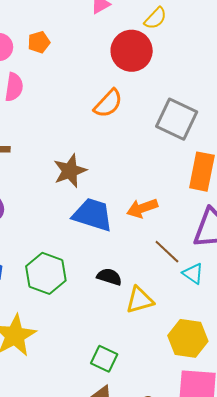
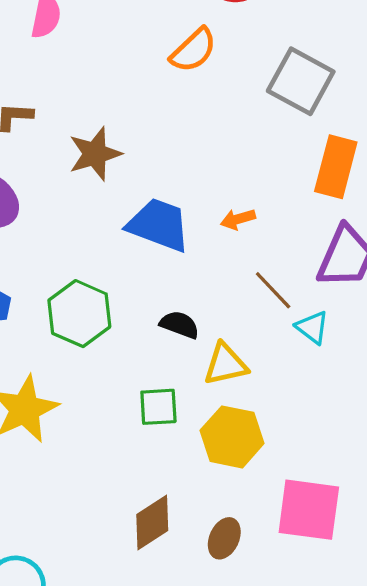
brown star: (70, 171) -> (95, 154), moved
orange arrow: (142, 208) -> (238, 219), size x0.7
yellow hexagon: (188, 338) -> (232, 437), moved
green square: (104, 359) -> (158, 407), moved, turned -32

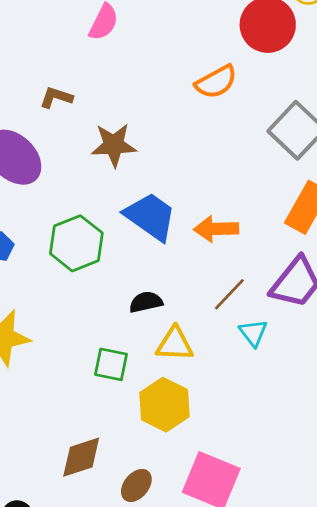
orange arrow: (238, 219) -> (216, 229), size x1.5
brown line: (273, 290) -> (229, 294), turned 72
green hexagon: (79, 314) -> (76, 243), moved
black semicircle: (180, 325) -> (146, 302), turned -48

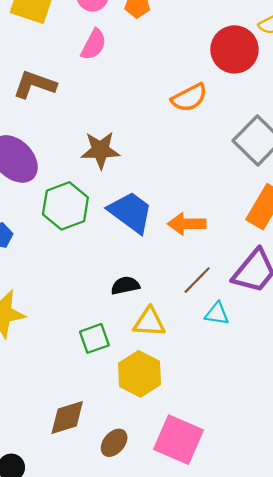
brown L-shape: (56, 97) -> (35, 85), moved, size x1.5
green hexagon: (76, 243) -> (65, 206), moved
cyan triangle: (253, 333) -> (217, 314), turned -45
green square: (111, 364) -> (94, 338), turned -32

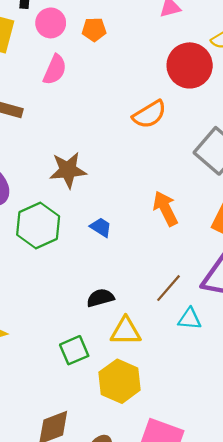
blue trapezoid: (131, 212) -> (101, 227), size x0.5
orange arrow: (187, 224) -> (165, 208), moved, turned 68

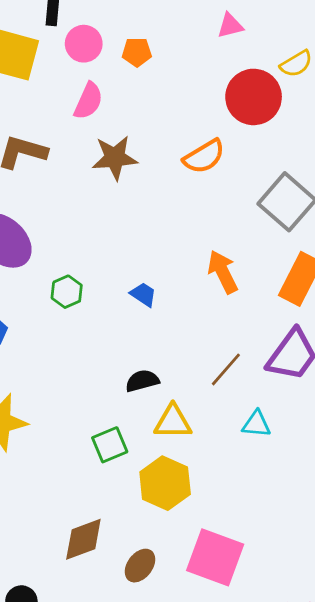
brown star: (68, 170) -> (115, 158), moved
green hexagon: (38, 225) -> (67, 292), size x0.6
cyan triangle: (190, 319) -> (256, 424), moved

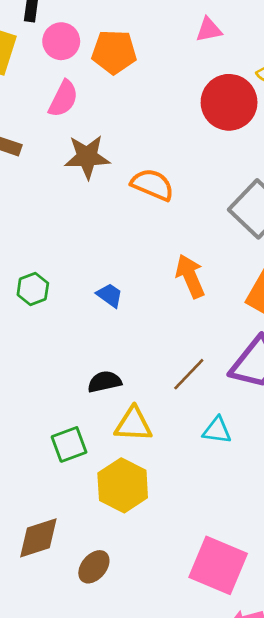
orange pentagon: (137, 52) -> (114, 52), size x1.5
orange semicircle: (204, 156) -> (152, 185), moved, turned -129
pink square: (215, 557) -> (218, 565), moved

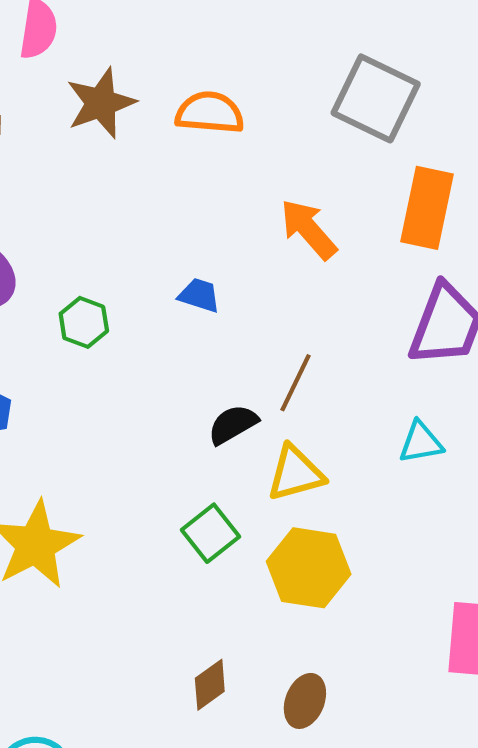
brown line: (189, 374) -> (296, 383), moved
brown diamond: (38, 538) -> (210, 685), size x0.7

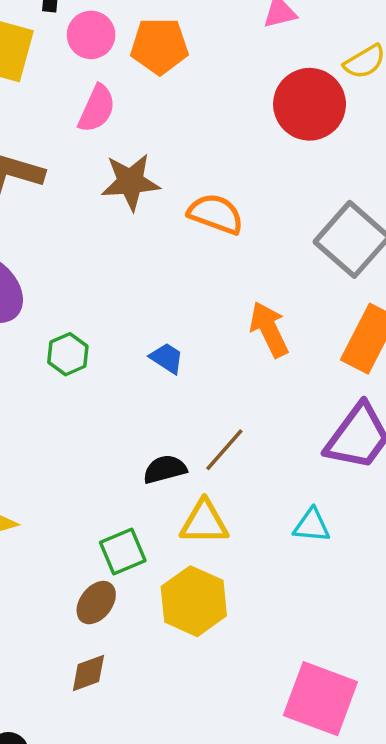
brown ellipse: (305, 701) -> (96, 603), moved

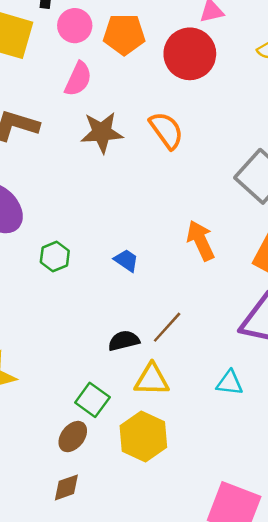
red circle: (310, 104) -> (190, 54), moved
orange semicircle: (216, 214) -> (166, 130), moved, turned 33
green square: (123, 552) -> (92, 400), turned -32

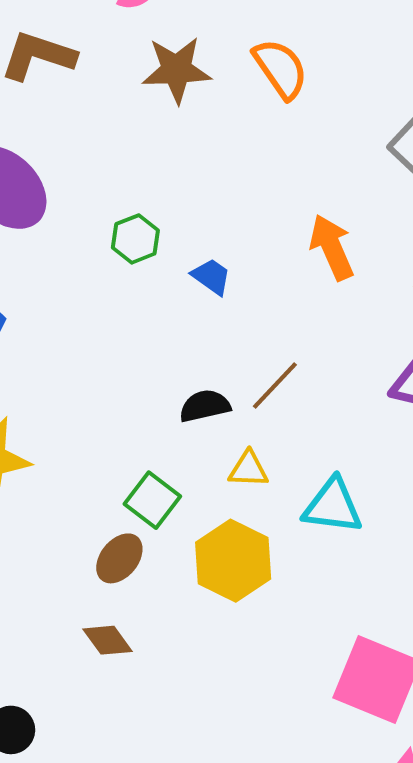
green hexagon: (55, 256) -> (135, 239), moved
yellow triangle: (152, 380) -> (248, 469), size x0.7
cyan triangle: (230, 383) -> (333, 506), moved, size x1.4
brown diamond: (66, 487) -> (107, 640), turned 72

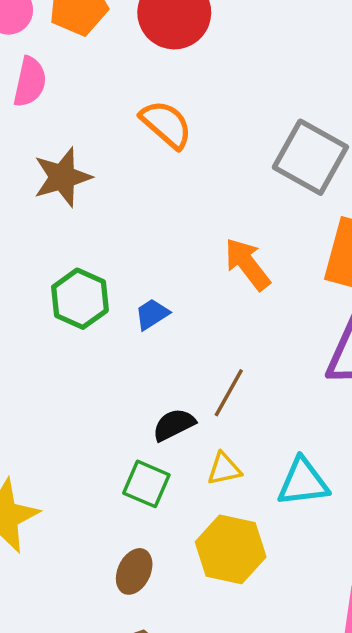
brown star: (176, 70) -> (62, 177), moved
green hexagon: (135, 239) -> (80, 299), size x1.4
blue trapezoid: (211, 277) -> (152, 314), turned -54
green square: (152, 500) -> (146, 484), moved

